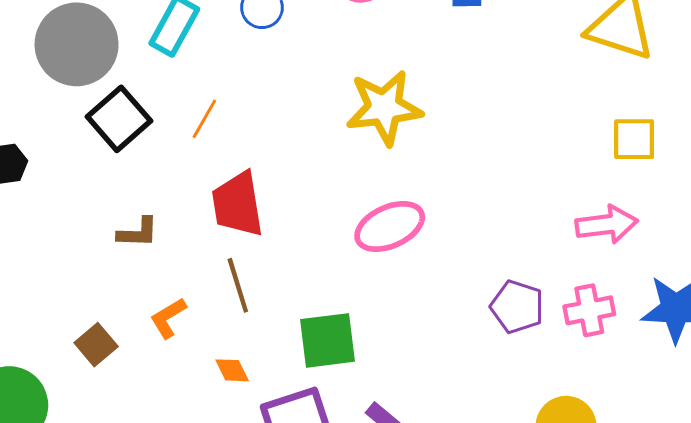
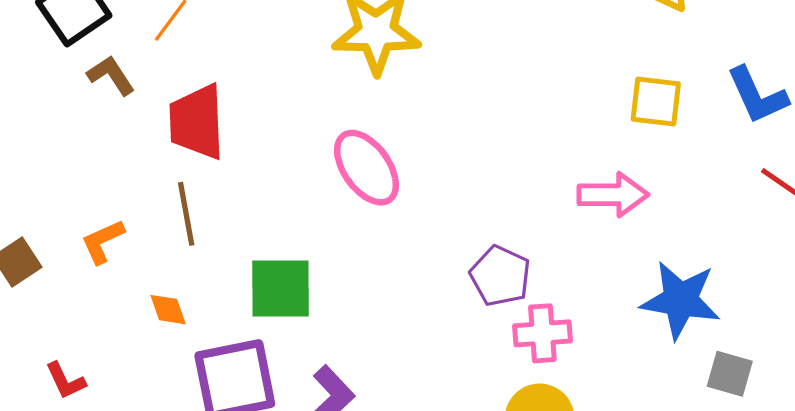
pink ellipse: (390, 226) -> (366, 168), turned 72
brown L-shape: (138, 233) -> (111, 75), moved, turned -132
pink cross: (589, 310) -> (542, 333), moved

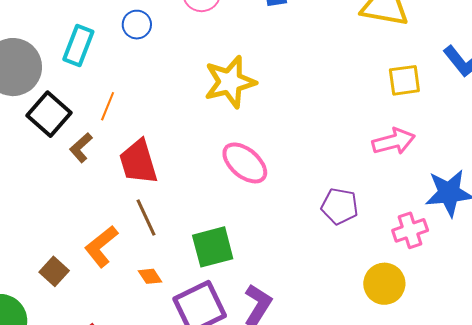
brown L-shape: (111, 75) -> (81, 148), turned -84
orange L-shape: (103, 241) -> (101, 246), size x1.4
pink cross: (542, 333) -> (410, 230), moved

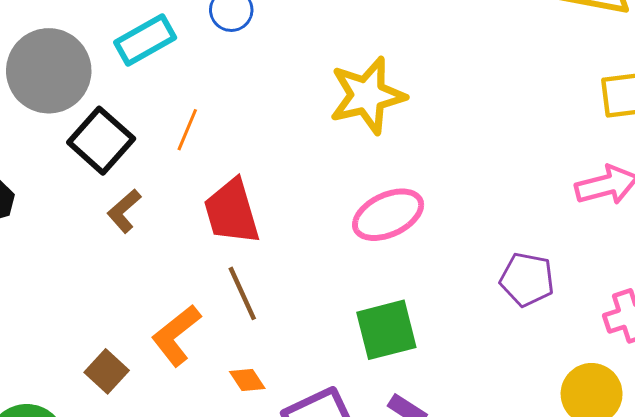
cyan rectangle: (78, 45) -> (145, 40), turned 39
brown L-shape: (81, 148) -> (124, 211), moved
pink ellipse: (245, 163) -> (388, 215), turned -66
green square: (213, 247) -> (386, 330), moved

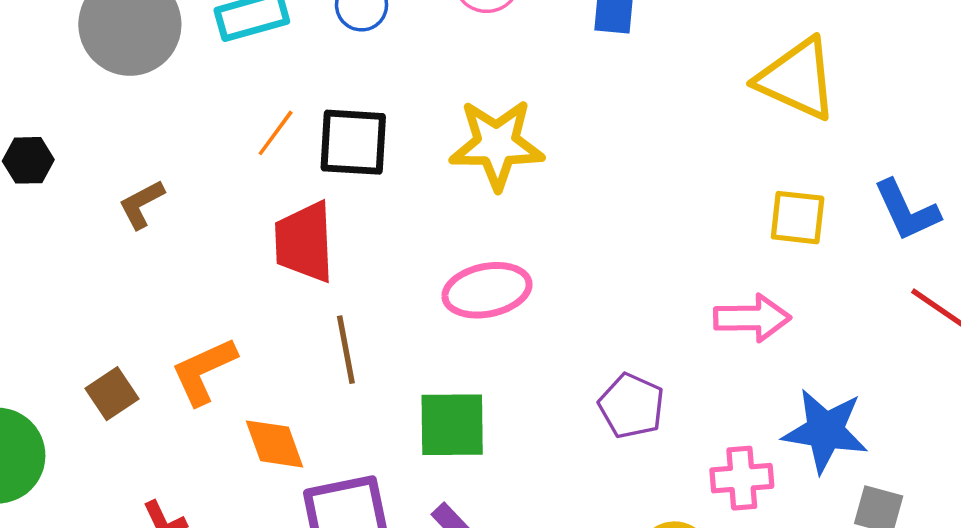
black square: (101, 141) -> (353, 142), moved, turned 38
brown L-shape: (124, 211) -> (141, 204), moved
brown line: (242, 293) -> (346, 350), moved
orange diamond: (247, 380) -> (274, 444), size x1.5

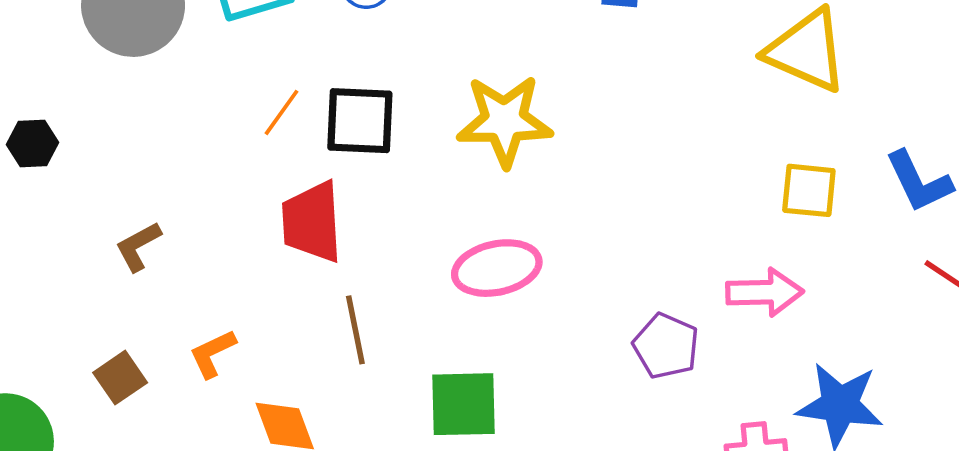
brown L-shape: (141, 204) -> (138, 246), moved
orange L-shape: (204, 371) -> (212, 354), size x0.7
purple pentagon: (631, 406) -> (666, 346), moved

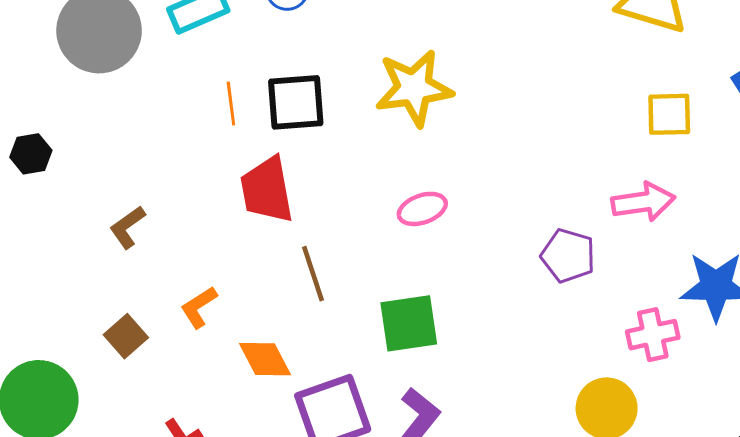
orange line: (281, 112) -> (231, 104), turned -36
pink ellipse: (497, 268) -> (422, 209), size x0.7

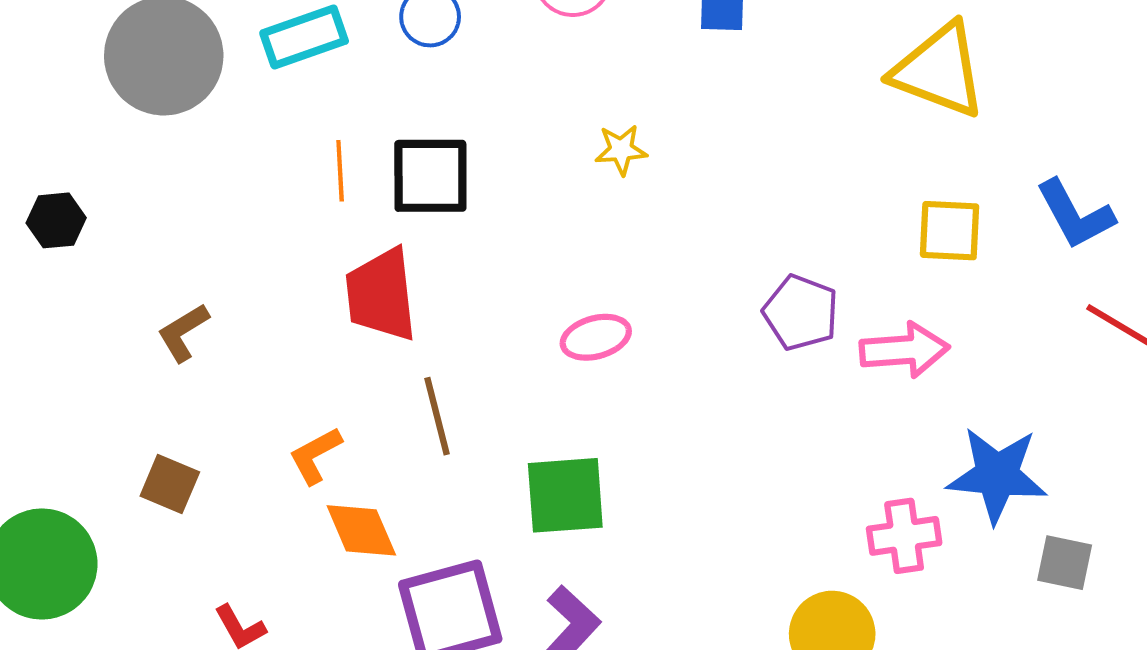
yellow star: (414, 88) -> (621, 150), moved, size x0.5
purple pentagon: (568, 256) -> (801, 313), moved
orange L-shape: (199, 307) -> (315, 455), moved
brown square: (126, 336) -> (170, 484), turned -30

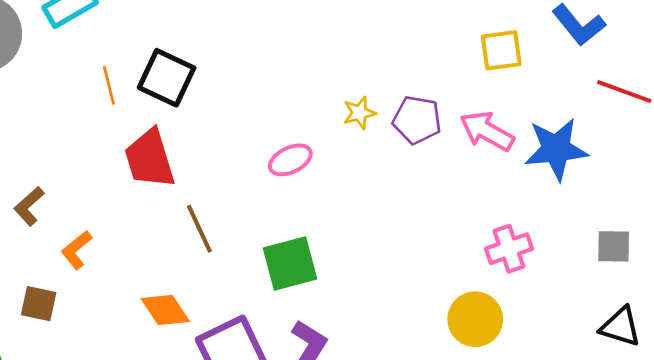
yellow star: (621, 150) -> (359, 113), moved
black square: (430, 176) -> (167, 78), turned 36
pink arrow: (904, 350) -> (487, 131), turned -136
orange L-shape: (315, 455) -> (76, 250), moved
blue star: (997, 475) -> (556, 149), moved

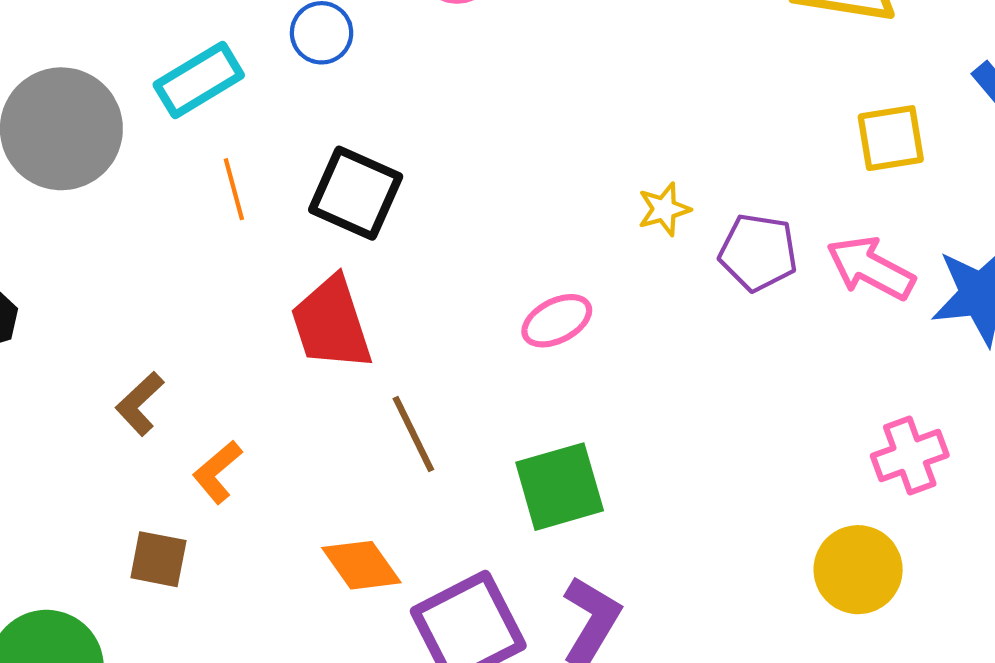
orange line: (109, 85) -> (234, 189), moved
yellow star: (359, 113) -> (664, 209), moved

